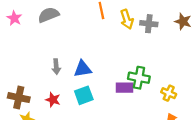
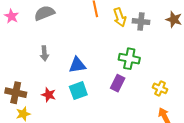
gray arrow: (56, 67) -> (44, 53), moved
green cross: (139, 78) -> (129, 59), moved
purple rectangle: (125, 88) -> (118, 83), turned -63

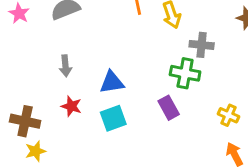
gray cross: (141, 22) -> (202, 45), moved
purple rectangle: (118, 83) -> (169, 108), turned -56
red star: (49, 95) -> (71, 106), moved

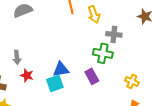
gray arrow: (65, 66) -> (17, 57), moved
blue triangle: (112, 82) -> (61, 69), moved

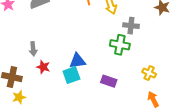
purple rectangle: (92, 76) -> (109, 81), moved, turned -42

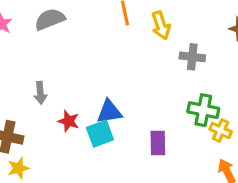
green cross: (120, 45) -> (203, 110), moved
red star: (43, 67) -> (69, 121), moved
purple rectangle: (109, 81) -> (158, 143), turned 70

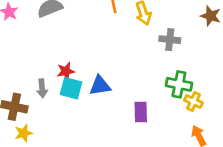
gray arrow: (40, 93) -> (42, 88), moved
red star: (69, 121) -> (66, 71), moved, turned -30
cyan square: (100, 134) -> (71, 88), moved, turned 35

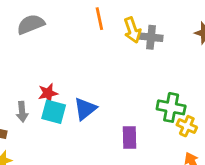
gray cross: (170, 40) -> (151, 37), moved
blue triangle: (100, 86) -> (85, 109), turned -30

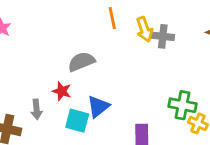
gray semicircle: (31, 24) -> (81, 62), moved
red star: (48, 93) -> (62, 91), turned 30
cyan square: (54, 112) -> (77, 121), moved

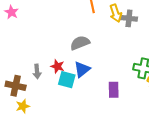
gray semicircle: (81, 62) -> (80, 43), moved
red star: (62, 91) -> (57, 66), moved

